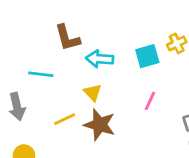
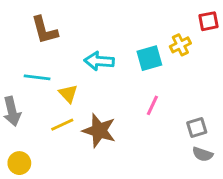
brown L-shape: (67, 38) -> (44, 30), moved
yellow triangle: (93, 92) -> (68, 94), moved

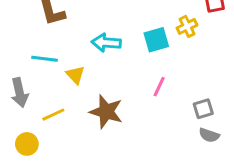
yellow line: (62, 125) -> (53, 115), moved

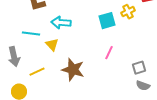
cyan arrow: (106, 43) -> (61, 23), moved

